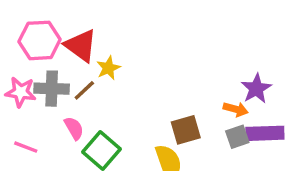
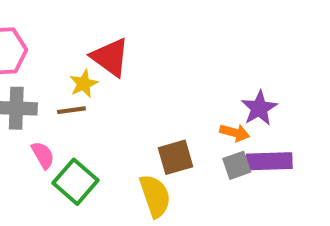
red triangle: (81, 46) -> (110, 57), moved
brown line: (84, 90) -> (71, 110), moved, turned 35

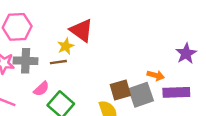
purple star: (259, 108) -> (186, 54), moved
pink semicircle: (43, 155) -> (41, 89), turned 77
gray square: (237, 165) -> (141, 95), moved, size x1.5

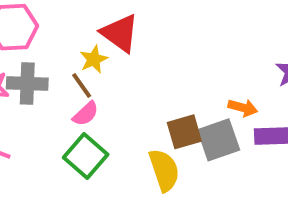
brown line: (58, 62) -> (82, 86), turned 63
pink semicircle: (41, 89) -> (86, 114), moved

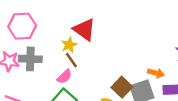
brown line: (82, 86) -> (71, 60), moved
brown square: (184, 132) -> (122, 87), turned -30

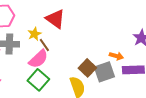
yellow star: (69, 45) -> (34, 34), moved
pink semicircle: (64, 77) -> (38, 59), size x1.5

